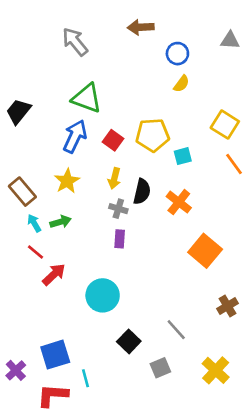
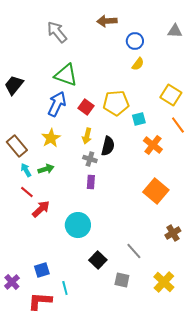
orange cross: (179, 202) -> (153, 145), moved
blue square: (55, 355) -> (42, 270), size x0.7
gray square: (160, 368) -> (122, 280), turned 35

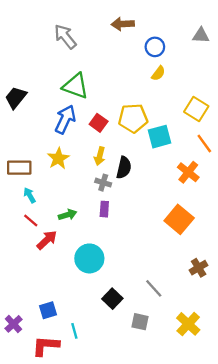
cyan square: (139, 119) -> (159, 137), size x1.5
orange cross: (153, 145) -> (188, 172), moved
brown rectangle: (17, 146) -> (19, 168), turned -50
green arrow: (46, 169) -> (68, 215), moved

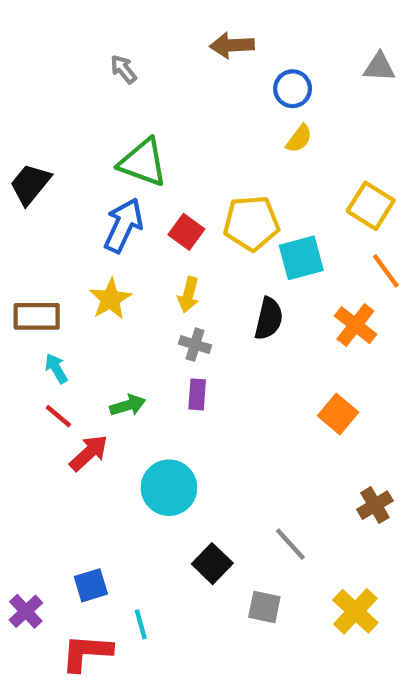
gray arrow: (65, 37) -> (123, 69), size x0.6
black semicircle: (124, 168) -> (269, 319), moved
orange square: (179, 219) -> (338, 414), size x0.7

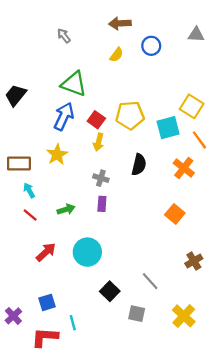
yellow semicircle: (299, 139) -> (116, 55), moved
cyan square: (301, 258) -> (168, 128), moved
yellow arrow: (188, 295) -> (99, 142), moved
red arrow: (89, 453) -> (46, 252), moved

